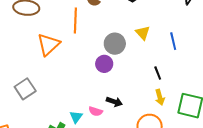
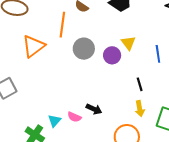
gray circle: (115, 44) -> (84, 49), moved
purple circle: (104, 64) -> (112, 55), moved

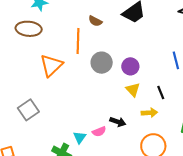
yellow triangle: (128, 43) -> (133, 90), moved
yellow arrow: (140, 109) -> (149, 113), moved, turned -77
pink semicircle: (74, 117) -> (99, 132), turned -40

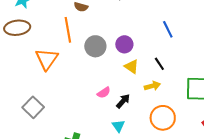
black arrow: (118, 122) -> (123, 101), turned -56
pink semicircle: (99, 132) -> (104, 93), moved
cyan triangle: (80, 137) -> (118, 126), moved

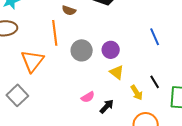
black line: (159, 64) -> (155, 82), moved
yellow arrow: (152, 86) -> (137, 93), turned 70
gray square: (33, 107) -> (17, 95), moved

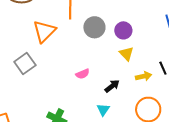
yellow arrow: (137, 93) -> (144, 76), turned -77
pink semicircle: (88, 97) -> (83, 74), moved

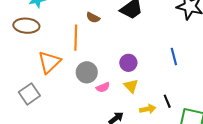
gray circle: (94, 27) -> (87, 72), moved
pink semicircle: (83, 74) -> (103, 87), moved

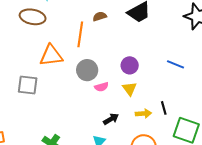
brown semicircle: (93, 18) -> (100, 16), turned 128
blue line: (174, 56) -> (175, 64), turned -60
orange triangle: (49, 62) -> (51, 56), turned 30
gray square: (29, 94) -> (28, 85), turned 35

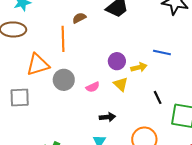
gray circle: (87, 70) -> (64, 80), moved
yellow arrow: (143, 114) -> (139, 67), moved
black arrow: (111, 119) -> (107, 117), turned 35

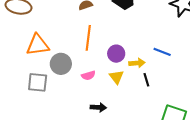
orange line: (63, 39) -> (88, 38), moved
black line: (158, 97) -> (146, 80), moved
gray square: (20, 98) -> (38, 82), moved

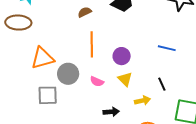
yellow arrow: (137, 63) -> (142, 101), moved
pink semicircle: (88, 75) -> (97, 81), turned 48
black line: (146, 80) -> (162, 84), moved

